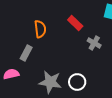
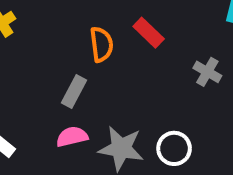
red rectangle: (75, 23) -> (149, 33), moved
pink semicircle: (11, 74) -> (72, 137), moved

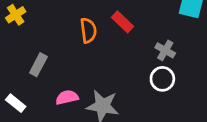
gray rectangle: (74, 92) -> (38, 65), moved
white circle: (174, 148) -> (162, 79), moved

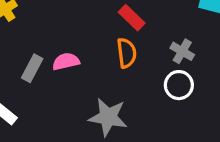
orange semicircle: (88, 30) -> (127, 53), moved
pink semicircle: (67, 97) -> (66, 61), moved

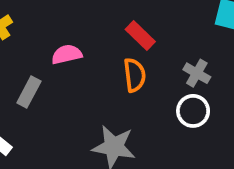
pink semicircle: (66, 61) -> (67, 54), moved

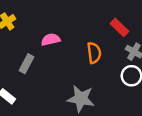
red rectangle: (140, 35) -> (119, 27), moved

